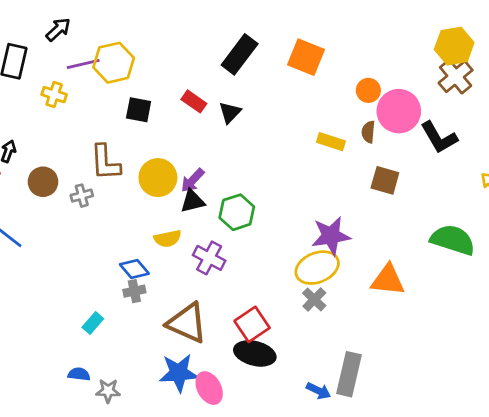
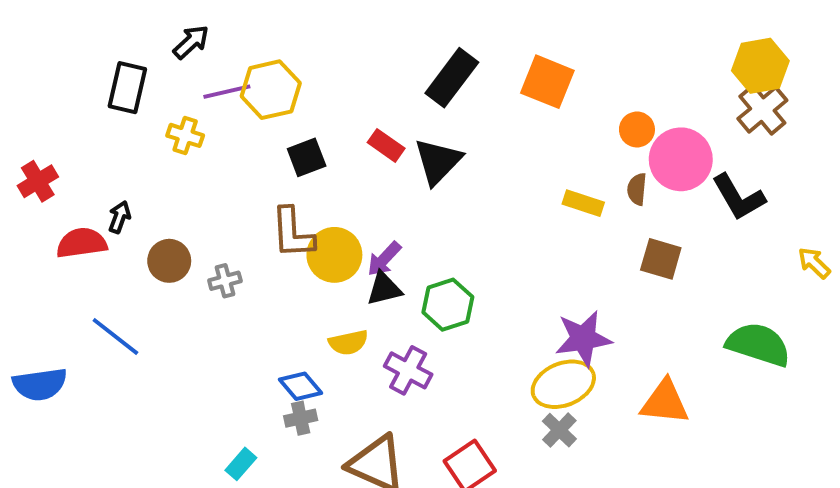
black square: (139, 110) -> (307, 157), turned -32
black triangle: (230, 113) -> (438, 161), size x1.5
brown L-shape: (105, 162) -> (293, 233), moved

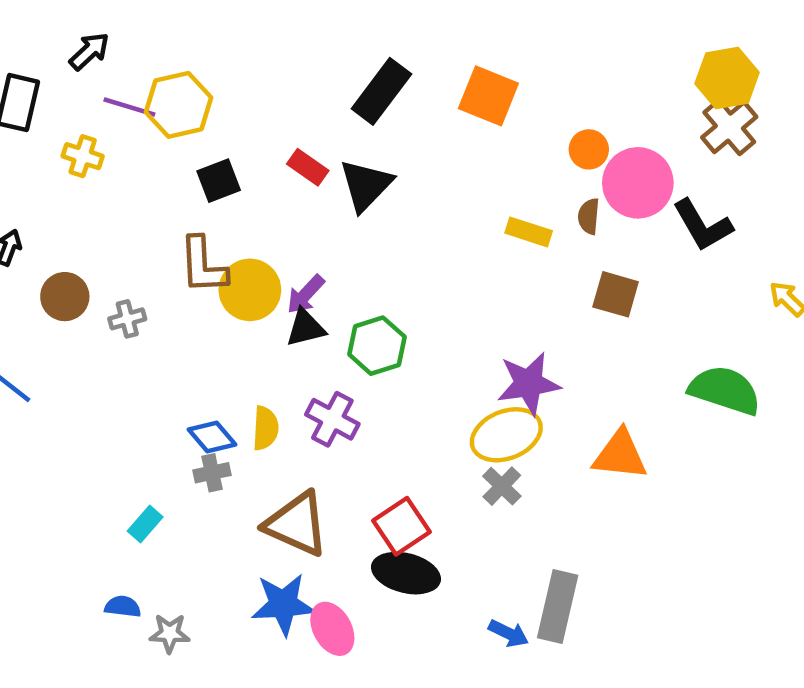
purple line: (227, 92) -> (129, 107), turned 30
yellow semicircle: (348, 342) -> (265, 428), moved, turned -75

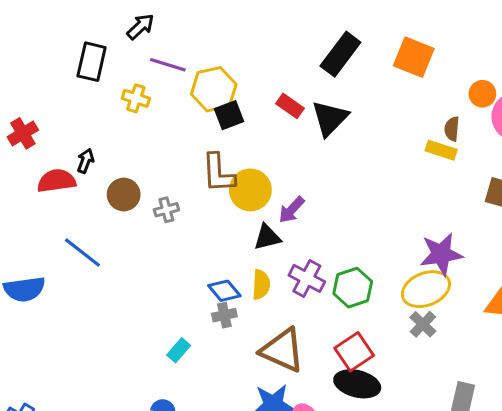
yellow hexagon: (179, 105) -> (214, 89), moved
brown semicircle: (589, 216) -> (452, 129), moved
purple arrow: (306, 294) -> (292, 210), moved
black triangle: (306, 328) -> (267, 237), moved
green hexagon: (377, 346) -> (353, 288), moved

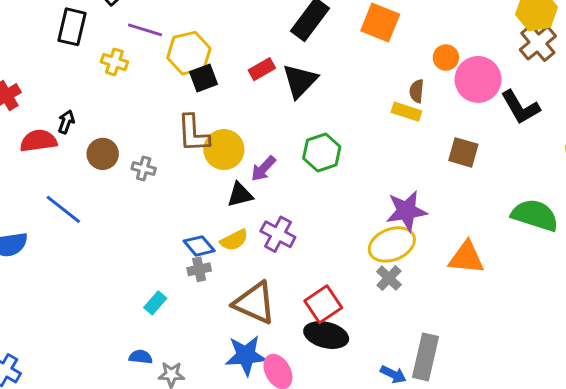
red rectangle: (290, 106) -> (262, 69), turned -65
gray cross: (166, 210) -> (144, 169), turned 30
yellow semicircle: (261, 285) -> (234, 240), turned 60
green hexagon: (353, 288) -> (322, 152), moved

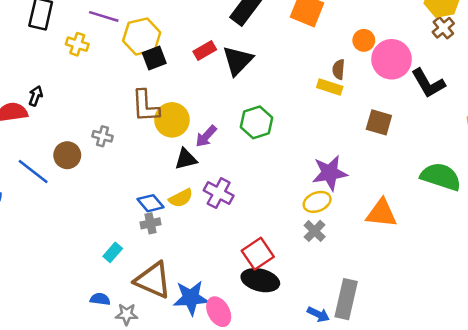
brown cross: (538, 43) -> (443, 28), size x0.7
brown circle: (103, 154) -> (67, 155), moved
yellow ellipse: (392, 244) -> (317, 202), size x0.7
brown triangle: (255, 303) -> (153, 280), moved

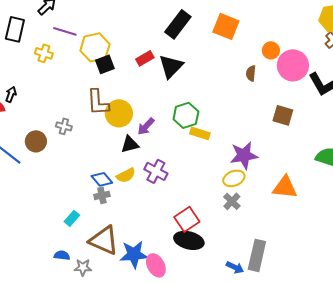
yellow rectangle: (330, 87) -> (200, 133), moved

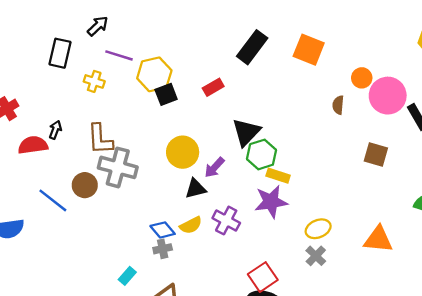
black triangle: (171, 66) -> (246, 132), moved
brown L-shape: (98, 102) -> (100, 139), moved
gray cross: (64, 126) -> (118, 167), size x2.0
purple star: (244, 155) -> (271, 202), moved

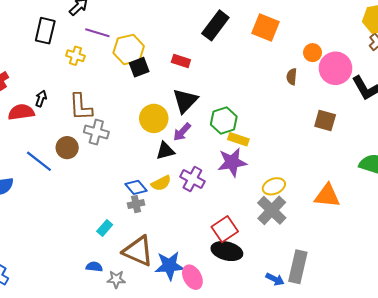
red rectangle: (213, 87) -> (181, 61), turned 48
black triangle: (246, 132) -> (185, 101), moved
gray cross: (118, 167) -> (96, 132), size x0.7
gray cross: (316, 256) -> (272, 210), size x1.6

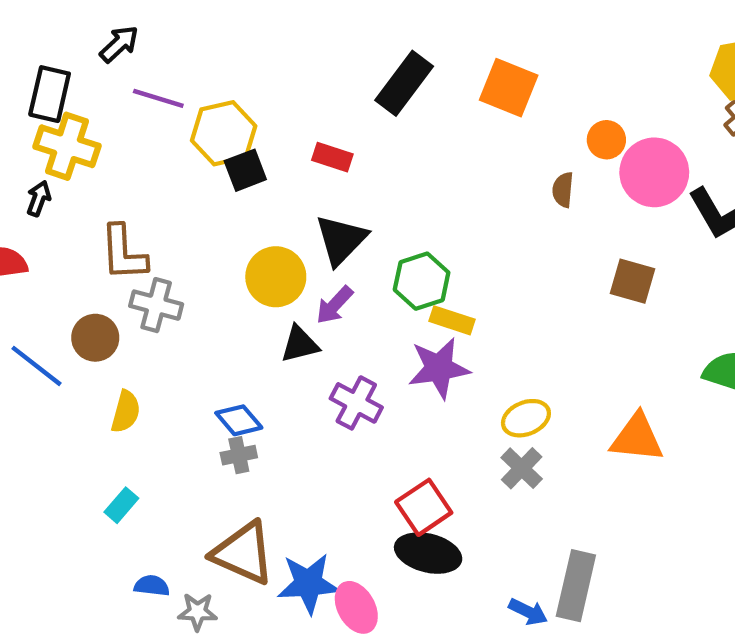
yellow cross: (75, 56) -> (67, 146), moved, size x1.6
black arrow: (41, 99) -> (39, 198), moved
yellow semicircle: (161, 183) -> (126, 412), moved, turned -48
gray cross: (272, 210) -> (522, 468), size x0.7
cyan rectangle: (105, 228) -> (121, 505), moved

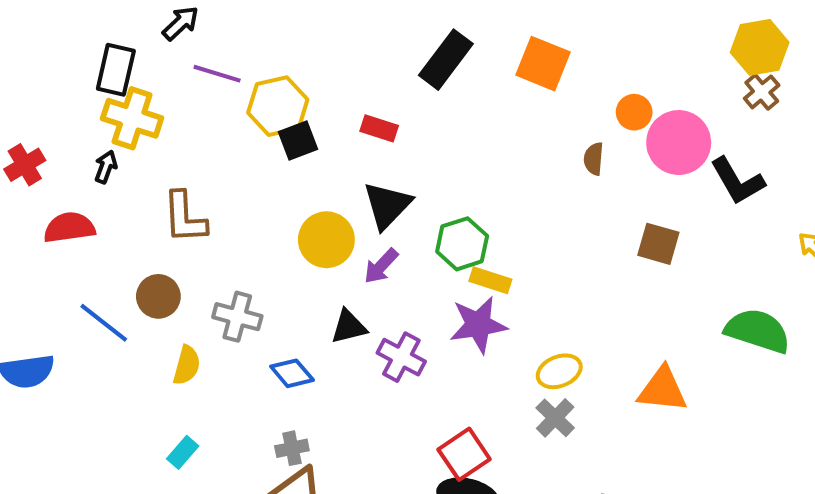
gray cross: (156, 305) -> (237, 317), moved
black triangle: (300, 344) -> (349, 327), moved
gray cross: (239, 455) -> (292, 448), moved

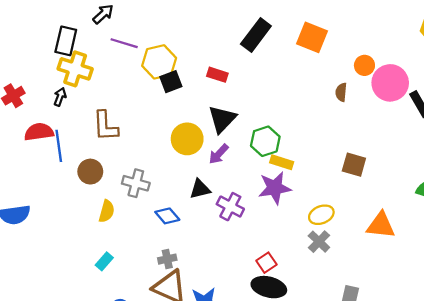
brown square: (658, 244) -> (354, 165), moved
blue line: (104, 323) -> (59, 146), moved, turned 44
red square: (464, 454) -> (266, 263), size x0.7

